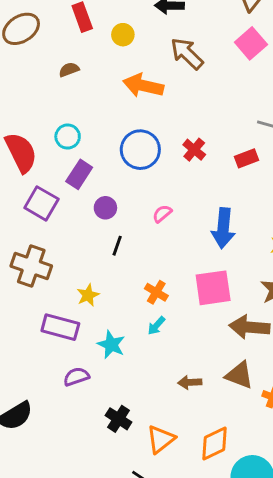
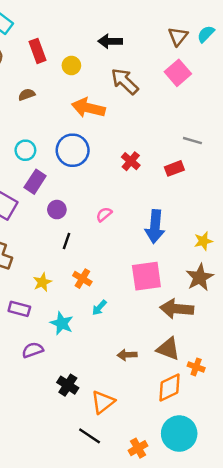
blue circle: (140, 150) -> (73, 150), moved
orange cross: (156, 292) -> (82, 279), moved
purple rectangle: (60, 327) -> (19, 309), size x0.7
orange diamond: (215, 444) -> (169, 388), moved

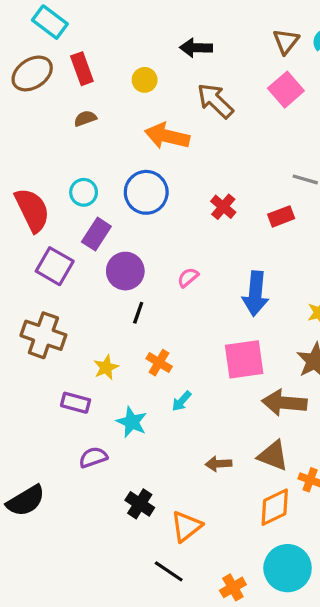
red rectangle: (38, 51) -> (82, 69), moved
purple circle: (57, 210) -> (125, 271), size x1.5

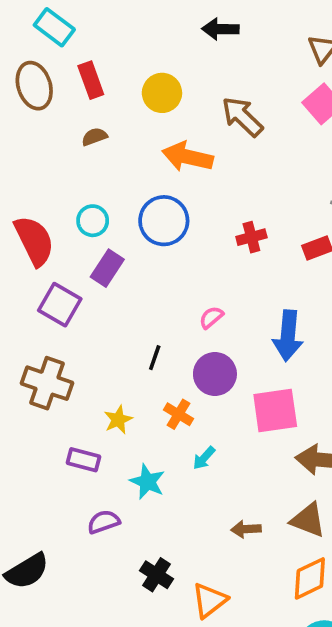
black arrow: (196, 48) -> (220, 29), moved
brown ellipse: (32, 73) -> (34, 86), turned -75
yellow circle: (145, 80) -> (162, 93), size x1.4
red cross: (223, 207) -> (251, 237), turned 35
purple circle: (125, 271) -> (215, 374), moved

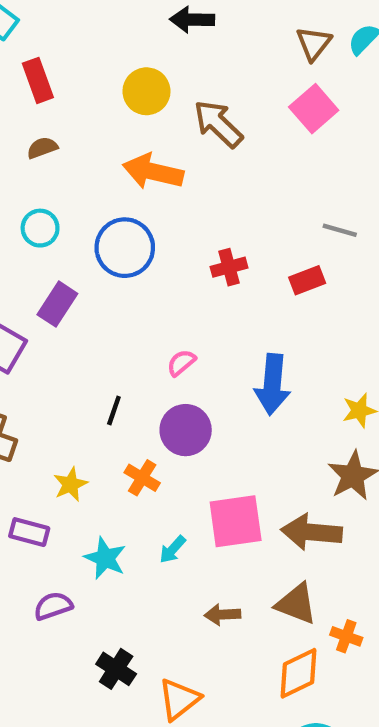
yellow circle: (162, 93) -> (146, 91), moved
cyan circle: (93, 221) -> (40, 228), moved
pink square: (275, 411) -> (236, 521), moved
cyan arrow: (204, 458) -> (173, 549), moved

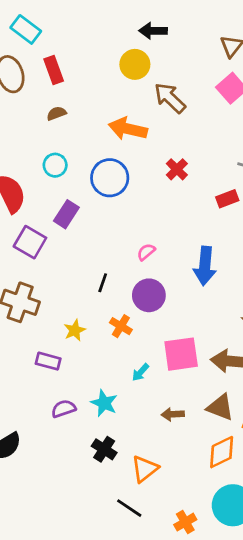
yellow circle: (146, 91) -> (135, 64), moved
red cross: (229, 267) -> (177, 169), moved, turned -30
cyan star: (105, 558) -> (104, 403), moved

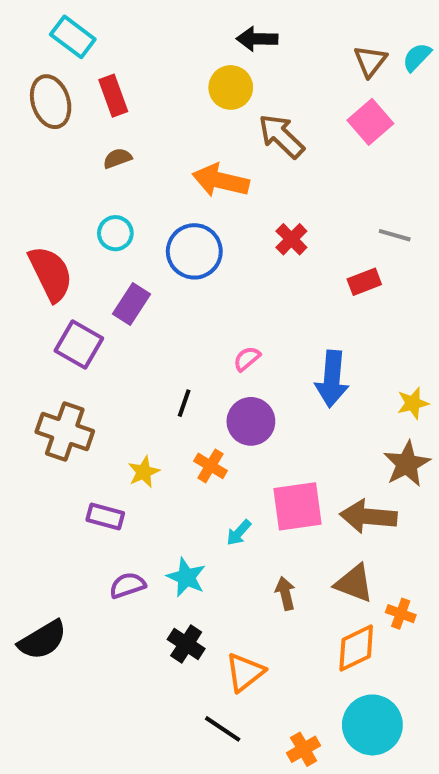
brown arrow: (173, 414) -> (285, 593), turned 80

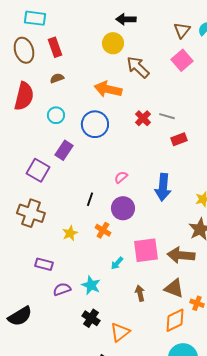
cyan rectangle: (73, 37) -> (35, 18), turned -30
gray line: (395, 235) -> (167, 116), moved
red semicircle: (51, 274) -> (24, 96), moved, turned 40
purple rectangle: (105, 516) -> (44, 264), moved

